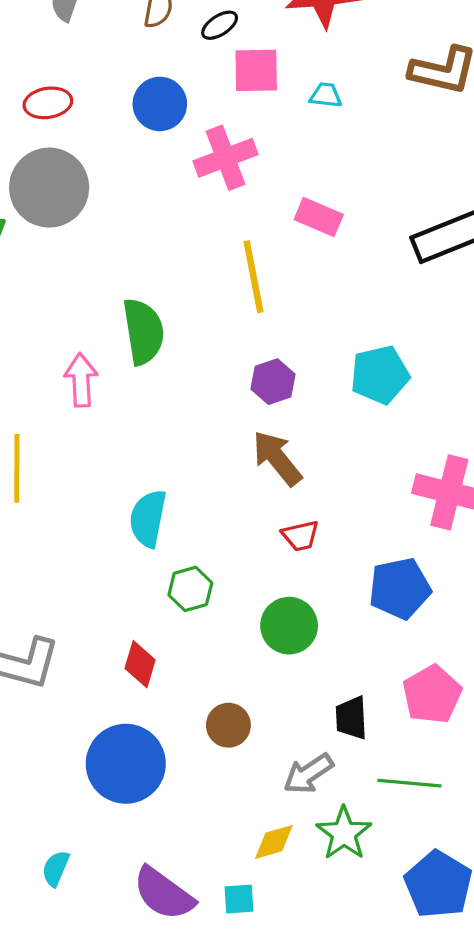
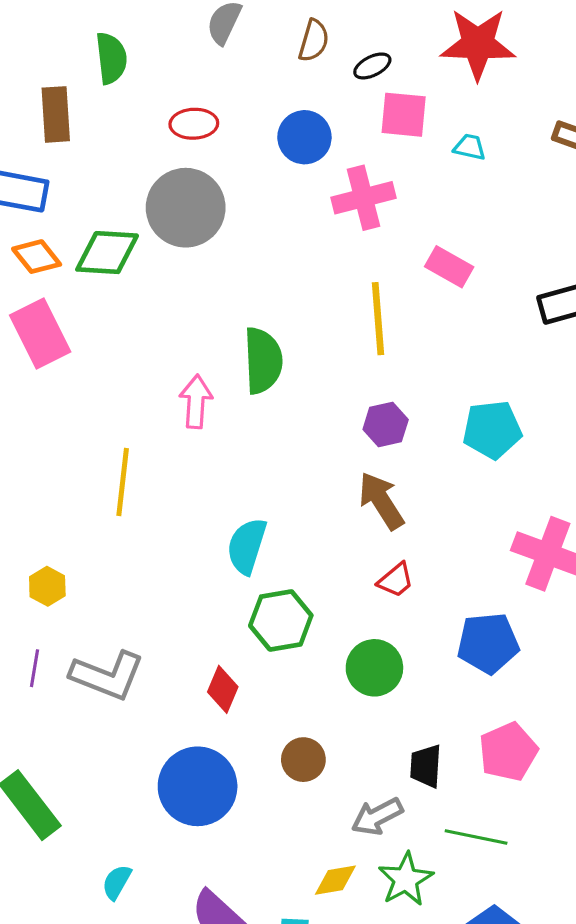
red trapezoid: (300, 536) -> (396, 580), turned -33
green hexagon: (190, 589) -> (281, 621), size x1.4

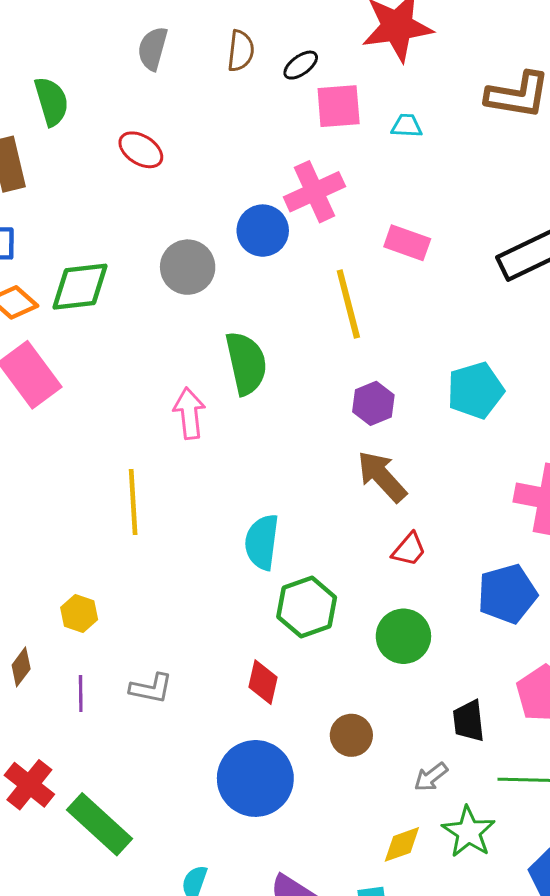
red ellipse: (194, 124) -> (141, 150), turned 45
blue circle: (304, 137) -> (263, 231), moved
gray circle: (186, 208) -> (188, 267), moved, size x0.7
gray L-shape: (107, 676) -> (151, 688), size x0.6
gray arrow: (377, 816) -> (431, 777), size x0.7

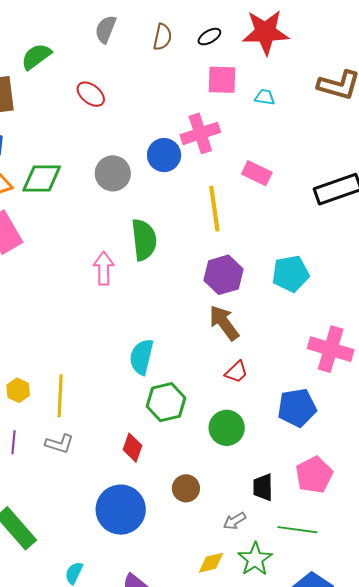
black ellipse: (301, 65) -> (209, 37), moved
green semicircle: (51, 101) -> (36, 56), turned -116
purple hexagon: (373, 403) -> (224, 275), size x1.4
yellow line: (133, 502) -> (60, 396), moved

